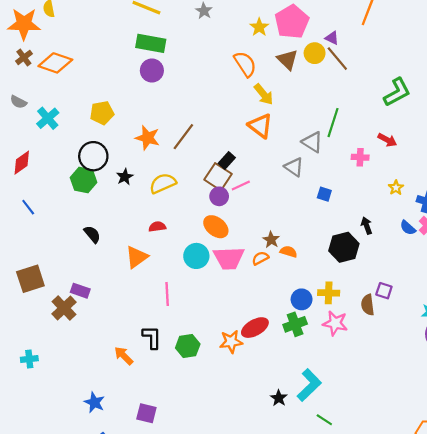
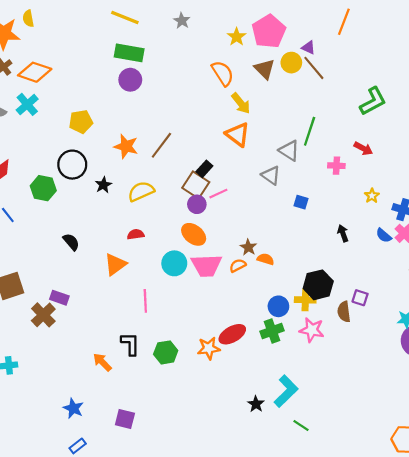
cyan cross: (48, 118) -> (27, 104), moved
green hexagon: (84, 180) -> (43, 188), moved
black hexagon: (344, 247) -> (318, 285), moved

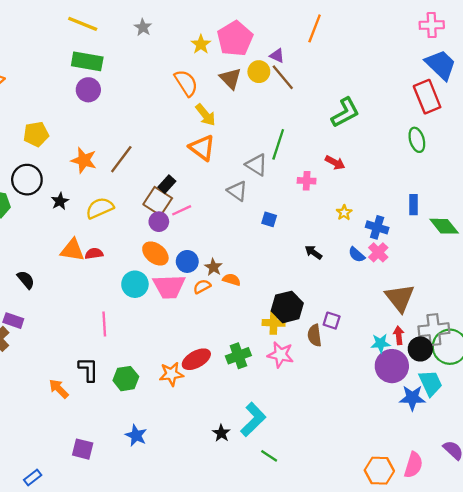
black arrow: (343, 233) -> (313, 252), turned -35
black semicircle: (71, 242) -> (26, 280), moved
orange triangle: (115, 264) -> (72, 250), moved, turned 45
blue circle: (278, 306) -> (187, 261), moved
blue star: (73, 408) -> (136, 435), moved

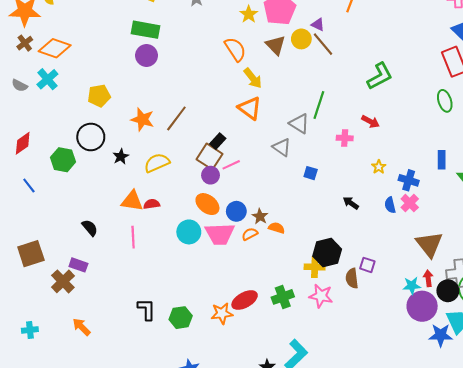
blue semicircle: (357, 255) -> (390, 205), turned 35
pink line: (104, 324) -> (133, 237), moved
orange arrow: (59, 389) -> (82, 327), moved

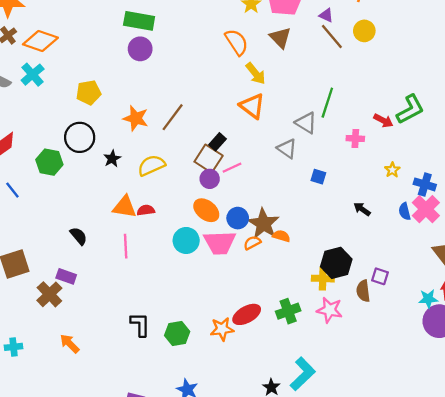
yellow circle: (301, 39) -> (364, 31), moved
green L-shape: (380, 76) -> (410, 109), moved
pink cross: (410, 203) -> (426, 209), size x1.4
brown star: (260, 216) -> (263, 224), size x1.8

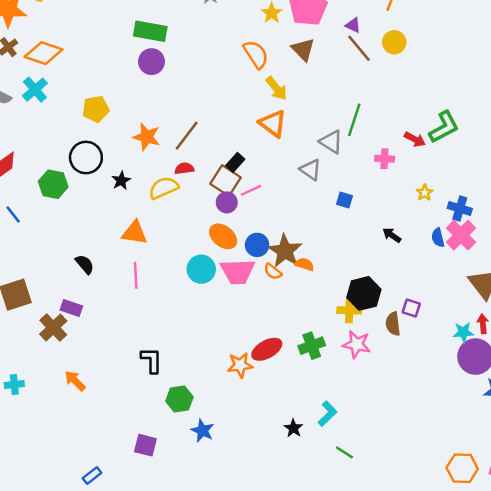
red semicircle: (146, 210) -> (184, 168), moved
orange semicircle: (252, 243) -> (273, 272), turned -114
green hexagon: (177, 333) -> (179, 399), moved
cyan L-shape: (303, 374) -> (327, 414), size x0.7

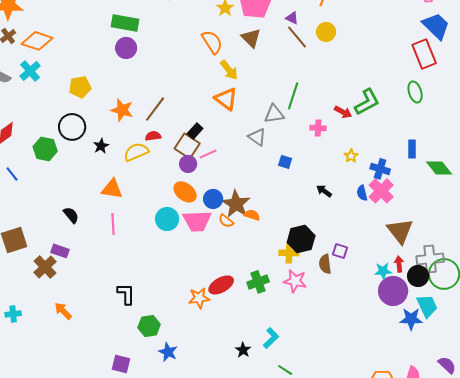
gray triangle: (331, 142) -> (274, 114), turned -40

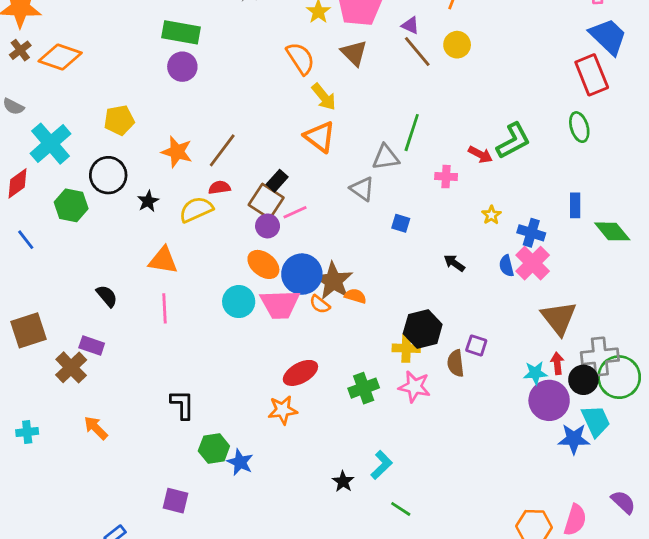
cyan cross: (30, 71) -> (51, 144), moved, size x1.4
blue circle: (213, 199) -> (302, 274), size x1.5
red ellipse: (221, 285) -> (300, 373), moved
blue star: (168, 352) -> (240, 462), moved

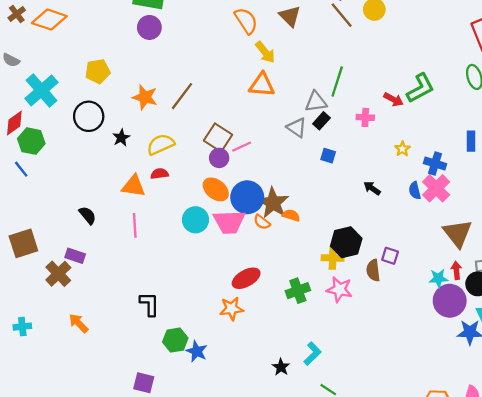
orange triangle: (320, 137) -> (262, 85), turned -32
black rectangle: (277, 181) -> (321, 121), moved
red semicircle: (219, 188) -> (160, 174), moved
green hexagon: (71, 205) -> (31, 141), moved

